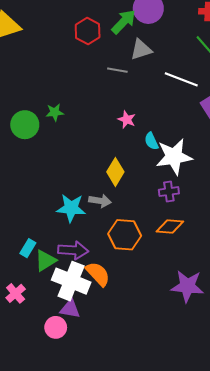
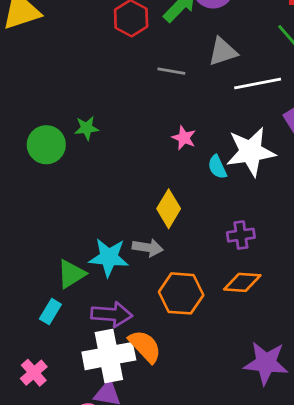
gray triangle: (141, 50) -> (223, 52), moved
white line: (181, 79) -> (258, 84), turned -32
white star: (174, 157) -> (251, 152), moved
green triangle: (45, 260) -> (71, 274), moved
white cross: (71, 281) -> (109, 356), turned -33

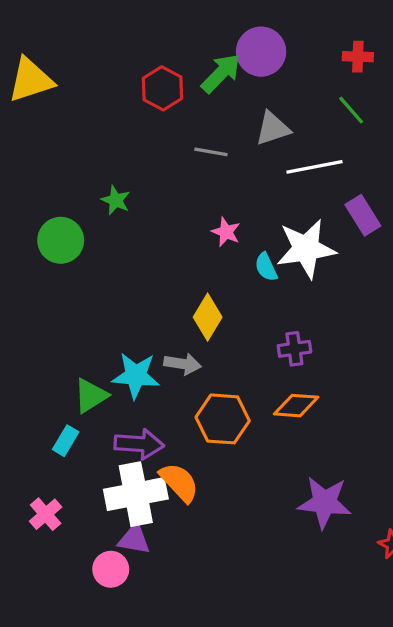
green star: (87, 128) -> (116, 200), moved, turned 30

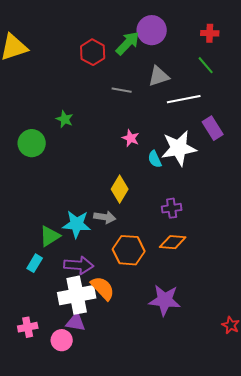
purple star: (324, 502) -> (165, 300), moved
pink cross: (46, 514) -> (28, 327), moved, turned 30

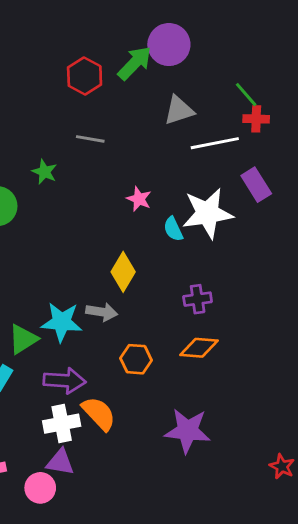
red cross: (210, 33) -> (256, 119), moved
gray line: (122, 90) -> (90, 139), moved
orange hexagon: (129, 250) -> (136, 359), size x0.7
white cross: (77, 295) -> (62, 424), size x0.7

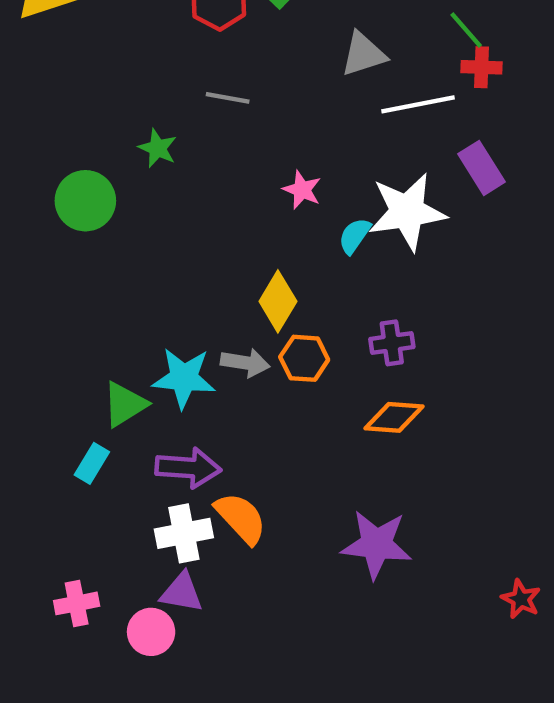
cyan semicircle: (173, 229) -> (355, 236), turned 60
orange hexagon: (136, 359) -> (304, 358), moved

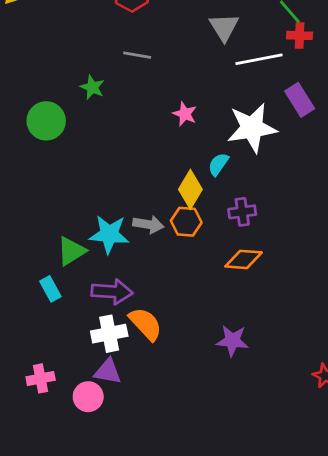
gray triangle: (363, 54) -> (224, 27), turned -44
cyan semicircle: (355, 236) -> (218, 164), moved
yellow diamond: (278, 301) -> (190, 189), moved
cyan rectangle: (92, 463) -> (50, 289), turned -60
purple star: (376, 544) -> (232, 341), size x0.7

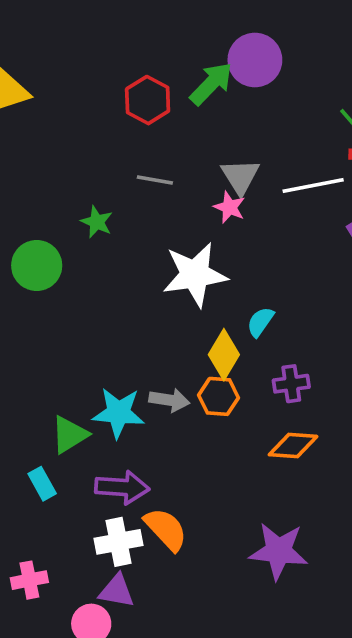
gray triangle: (224, 27) -> (240, 176), moved
pink star: (185, 114) -> (229, 207), moved
white star: (252, 128) -> (195, 275), moved
purple star: (232, 341) -> (279, 551), size x1.4
pink cross: (41, 378) -> (29, 580), moved

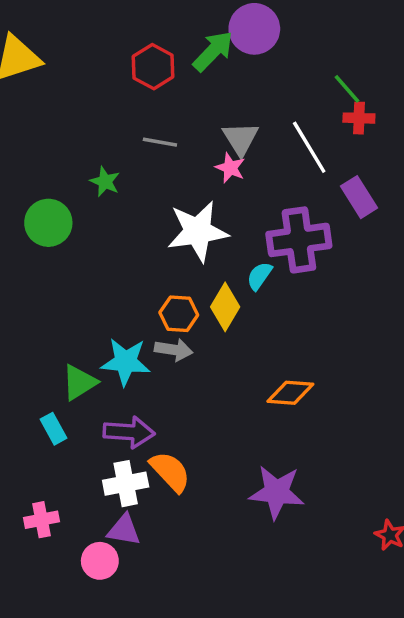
white line: (313, 185) -> (309, 147), turned 70
purple cross: (291, 384) -> (299, 240), moved, size x1.8
orange hexagon: (219, 396) -> (179, 314), moved

